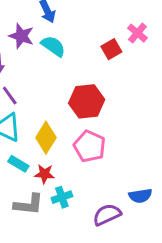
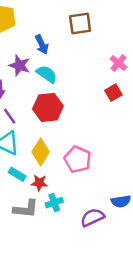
red square: (111, 49) -> (113, 93), moved
red hexagon: (87, 101) -> (48, 107), moved

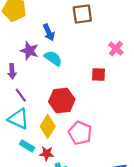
red square: (113, 93) -> (99, 75), moved, turned 32
red hexagon: (48, 107) -> (62, 100), moved

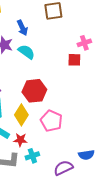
pink cross: (116, 49) -> (84, 43), turned 32
red square: (99, 75) -> (74, 60), moved

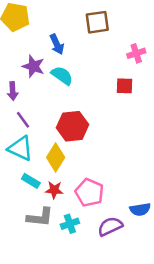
pink cross: (84, 43) -> (136, 53), moved
pink pentagon: (51, 121) -> (89, 193), moved
cyan cross: (32, 156) -> (70, 224), moved

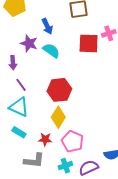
red square: (124, 86) -> (89, 43), moved, size x1.5
yellow diamond: (56, 157) -> (58, 117), moved
cyan rectangle: (31, 181) -> (19, 132), moved
cyan cross: (70, 224) -> (65, 166), moved

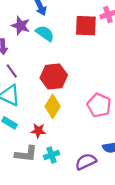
pink pentagon: (72, 141) -> (99, 105), moved
cyan cross: (65, 166) -> (52, 155), moved

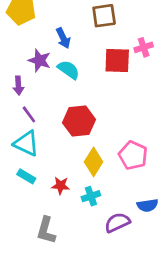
yellow diamond: (53, 106) -> (94, 162), moved
gray L-shape: (26, 154) -> (46, 230), moved, turned 100
cyan cross: (52, 155) -> (91, 196), moved

